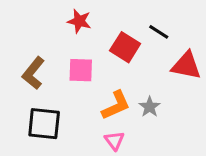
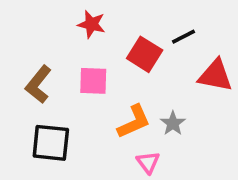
black line: (159, 32) -> (184, 37), turned -60
pink triangle: (114, 140) -> (148, 162), moved

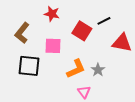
brown L-shape: (38, 84) -> (22, 33), moved
black square: (51, 143) -> (29, 66), moved

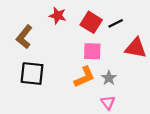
red square: (82, 31) -> (91, 22), moved
pink square: (53, 46) -> (92, 51), moved
pink triangle: (84, 92) -> (108, 102), moved

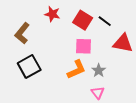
black line: (116, 23) -> (105, 21), turned 64
black square: (32, 74) -> (29, 66), turned -35

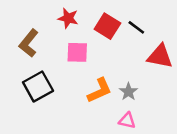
pink square: (84, 46) -> (77, 52), moved
pink triangle: (98, 93) -> (127, 121), turned -40

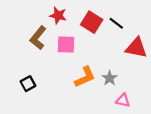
brown L-shape: (29, 43) -> (38, 38), moved
black square: (38, 86) -> (28, 84), moved, size x0.6
pink triangle: (127, 121) -> (123, 100), moved

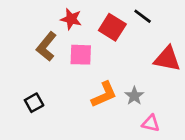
black line: (116, 23) -> (143, 16), moved

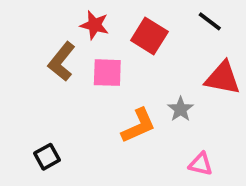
black line: (143, 16) -> (210, 21), moved
gray star: (134, 96) -> (181, 109), moved
black square: (34, 103) -> (47, 157), moved

